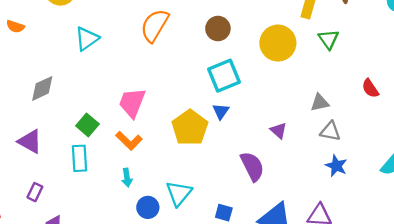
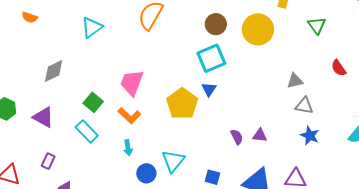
brown circle: (218, 28) -> (216, 24), moved
green triangle: (329, 39) -> (317, 25), moved
purple triangle: (279, 131) -> (260, 135), moved, turned -35
cyan rectangle: (80, 158) -> (87, 131), turned -40
purple semicircle: (252, 166) -> (237, 137), size x0.6

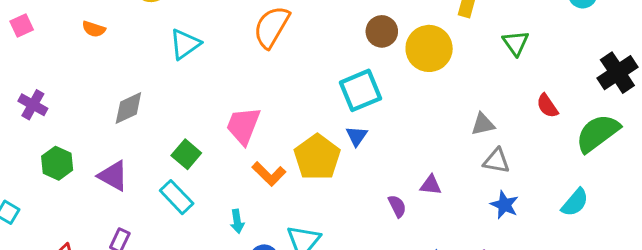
brown circle: (216, 24) -> (382, 31), moved
orange L-shape: (129, 116) -> (269, 174), moved
purple triangle: (260, 135) -> (431, 185), moved

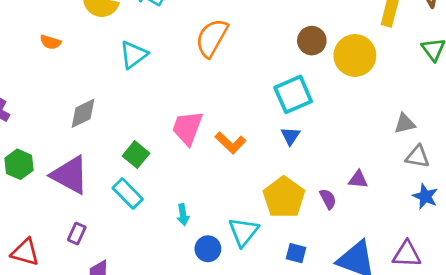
yellow pentagon: (317, 157) -> (284, 197), moved
orange L-shape: (269, 174) -> (230, 143), moved
purple triangle: (113, 176) -> (70, 175), size x1.4

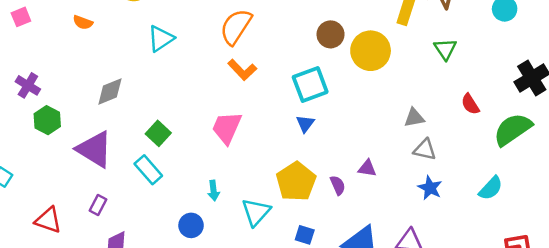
pink trapezoid: (187, 128) -> (227, 128), moved
orange L-shape: (230, 143) -> (242, 70), moved
green hexagon: (19, 164) -> (47, 120), moved
cyan arrow: (183, 215) -> (214, 191), moved
blue circle: (208, 249) -> (191, 225), moved

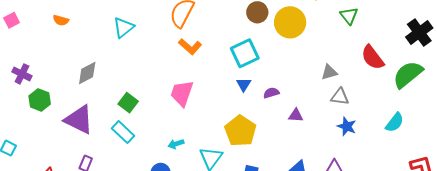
red semicircle: (470, 104) -> (373, 57), size x1.5
purple semicircle: (338, 185) -> (271, 93), moved, turned -77
cyan arrow: (214, 191) -> (176, 144), turned 84

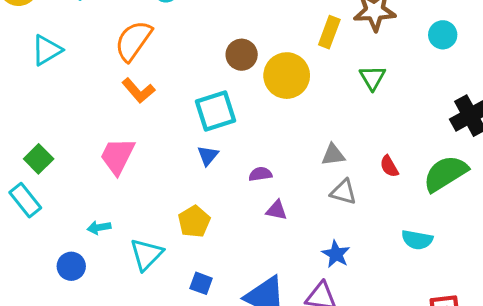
red semicircle: (373, 57) -> (389, 166), moved, size x0.6
purple semicircle: (271, 93) -> (260, 174), moved
cyan semicircle: (395, 122) -> (417, 240), turned 55
blue star: (347, 126) -> (336, 254), moved
yellow pentagon: (240, 131) -> (194, 222), size x0.7

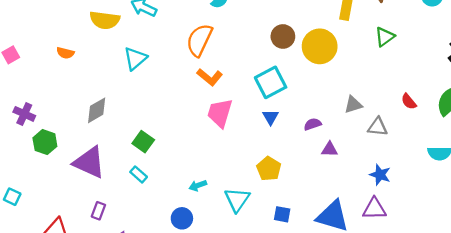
green triangle: (372, 78) -> (385, 37), turned 35
gray triangle: (333, 155) -> (353, 105), moved
pink trapezoid: (117, 156) -> (220, 113), moved
cyan rectangle: (25, 200) -> (139, 174), size x0.7

